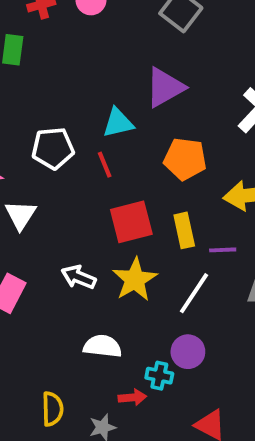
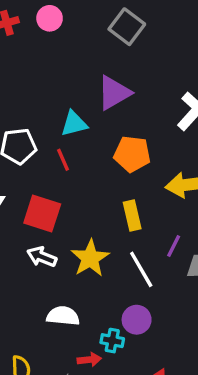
red square: (131, 222) -> (42, 213), moved, turned 33
purple line: (223, 250) -> (174, 246), moved, turned -60
white line: (194, 293) -> (141, 269), turned -63

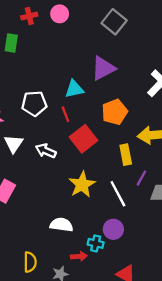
orange pentagon: (132, 154) -> (115, 112), turned -30
red square: (42, 213) -> (84, 139), moved, turned 32
yellow rectangle: (132, 215) -> (126, 155), moved
white arrow: (42, 257) -> (46, 151), moved

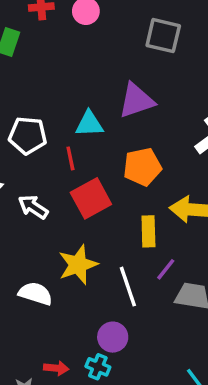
gray square: (114, 22) -> (163, 36), turned -35
white semicircle: (61, 225) -> (35, 294), moved
cyan cross: (96, 243) -> (98, 367), moved

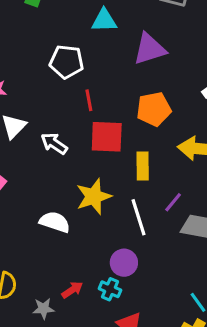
cyan triangle: (89, 124) -> (104, 20), moved
white pentagon: (28, 135) -> (66, 62), moved
red square: (91, 198) -> (107, 137), turned 30
yellow rectangle: (148, 231) -> (143, 166), moved
red arrow: (56, 368) -> (72, 290), turned -40

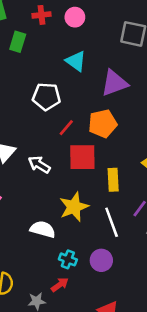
cyan triangle: (104, 20) -> (76, 61), turned 40
red line: (89, 100) -> (66, 128), turned 54
orange pentagon: (154, 109) -> (103, 124), moved
cyan cross: (110, 289) -> (68, 259), moved

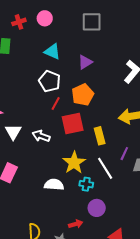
purple triangle: (114, 83) -> (85, 62), size x0.7
white pentagon: (46, 97) -> (50, 81), moved, turned 30
cyan cross: (68, 259) -> (86, 184), moved
purple circle: (101, 260) -> (97, 208), moved
red arrow: (60, 285) -> (76, 224), turned 32

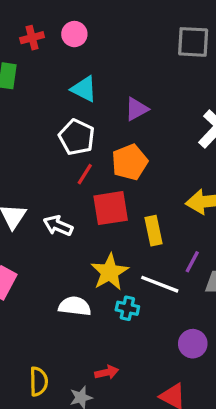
gray square: (92, 22) -> (193, 42), moved
white line: (105, 168) -> (160, 284), turned -40
purple circle: (97, 208) -> (193, 344), moved

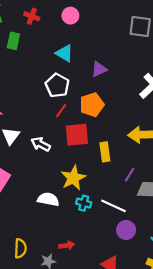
pink circle: (74, 34) -> (70, 16), moved
red cross: (32, 38) -> (32, 16), turned 32
white line: (160, 284) -> (114, 206), moved

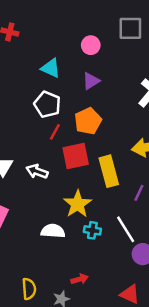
pink circle: (70, 16) -> (91, 45), moved
yellow rectangle: (105, 152) -> (109, 171), size x1.4
white line: (114, 206) -> (126, 229), turned 40

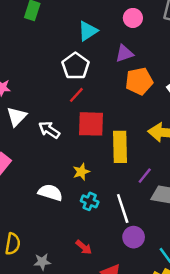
cyan triangle: (51, 68) -> (88, 31), turned 50
orange pentagon: (88, 121) -> (139, 81), moved
yellow star: (78, 204) -> (81, 172), size x0.6
red arrow: (80, 279) -> (84, 247), moved, turned 42

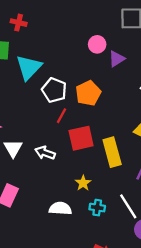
pink circle: (133, 18) -> (97, 44), moved
cyan triangle: (88, 31) -> (29, 67), moved, size x1.4
purple triangle: (124, 53) -> (117, 59), moved
orange pentagon: (139, 81) -> (88, 93), moved

